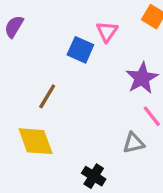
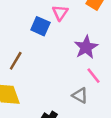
gray triangle: (134, 143) -> (80, 95), turned 42

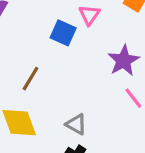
gray triangle: (80, 95) -> (76, 124), moved

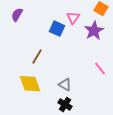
purple star: (124, 61) -> (94, 31), moved

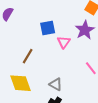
pink triangle: (73, 18) -> (64, 42), moved
blue square: (57, 29) -> (48, 28), turned -35

